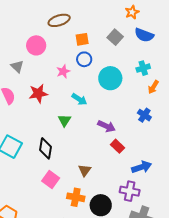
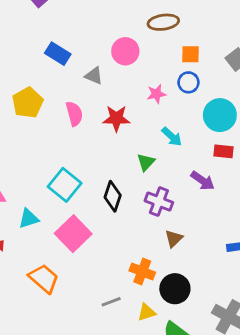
gray triangle: (17, 67) -> (94, 76), turned -32
red rectangle: (118, 146) -> (223, 151), moved, turned -48
brown triangle: (85, 170) -> (174, 238), moved
pink square: (51, 179) -> (73, 234), moved, size x1.4
purple cross: (130, 191) -> (159, 202), moved

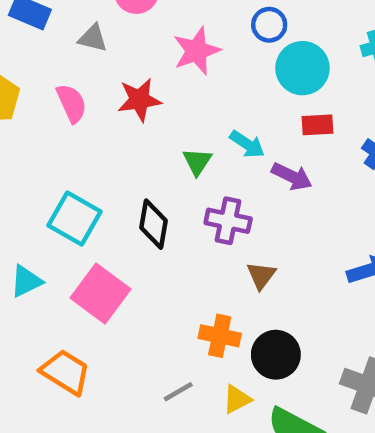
blue circle: (188, 82) -> (269, 25), moved
pink star: (156, 94) -> (197, 51), size x1.5
cyan arrow: (172, 137) -> (247, 144), moved

